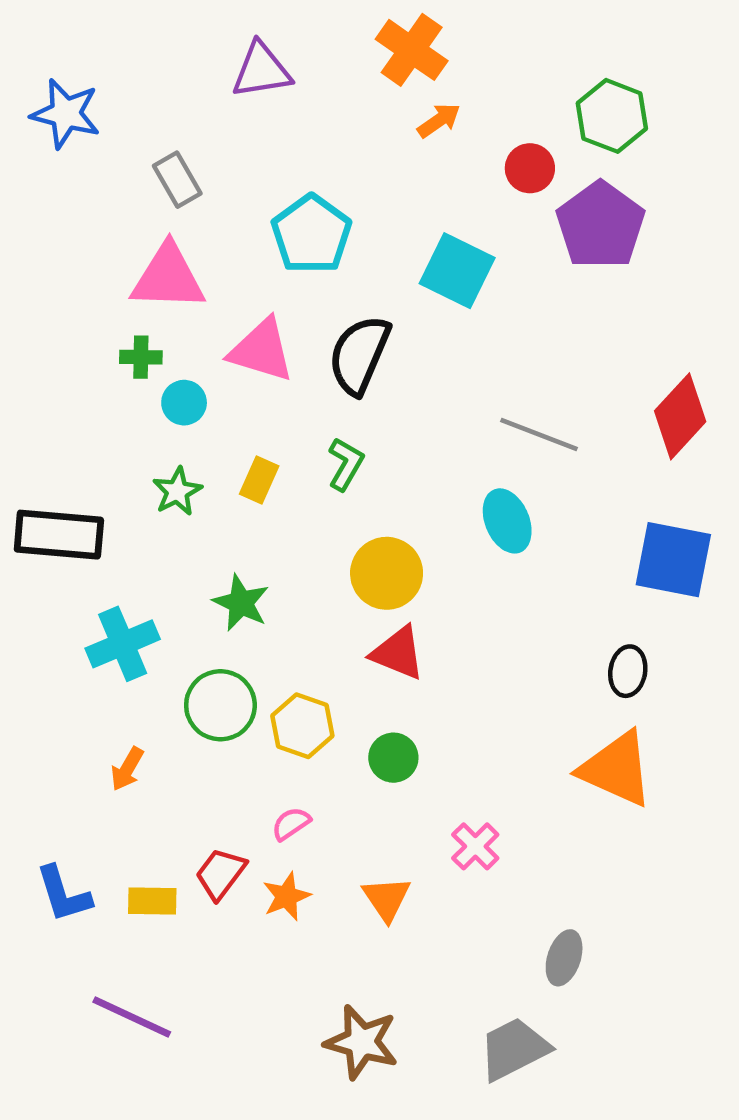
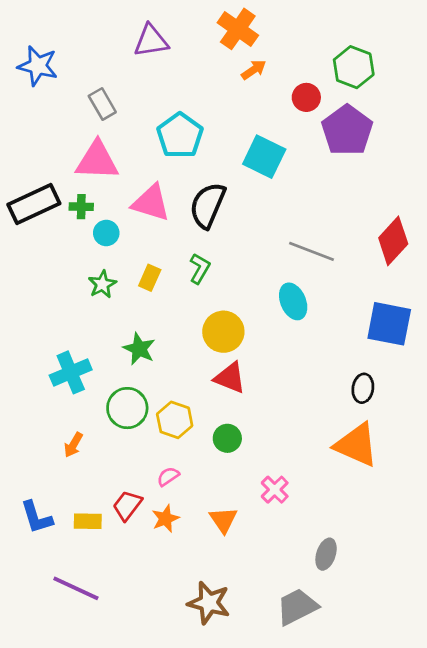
black rectangle: (59, 535) -> (34, 204), moved, turned -30

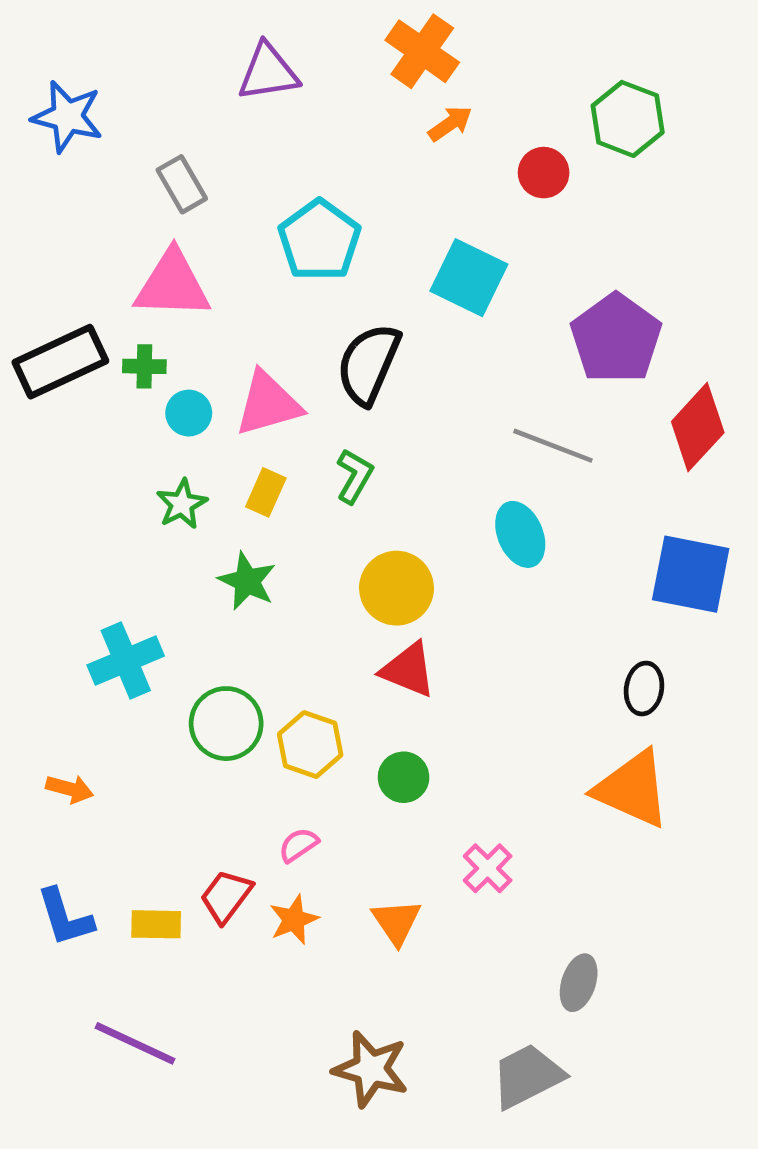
purple pentagon: (347, 130) -> (616, 338), moved
pink triangle: (151, 203) -> (268, 404), moved, turned -33
green star: (139, 349) -> (247, 581), moved
orange arrow: (73, 445) -> (70, 789), moved, turned -105

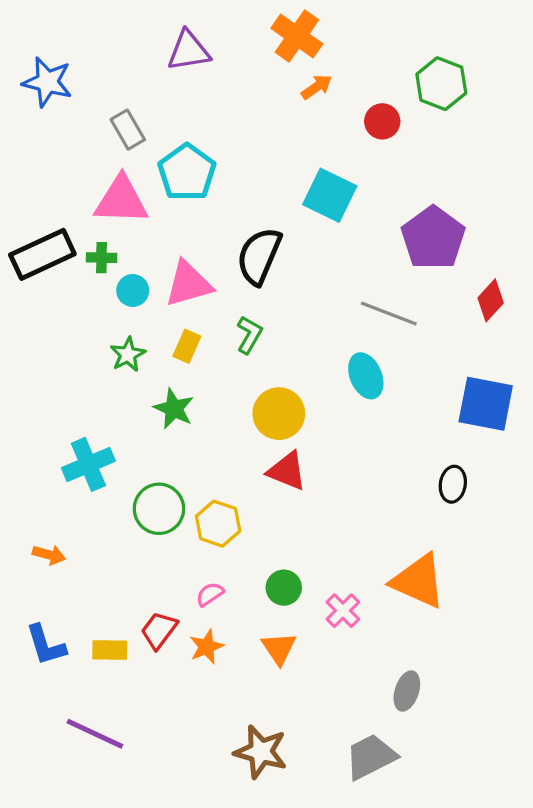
cyan pentagon: (319, 240) -> (187, 172), moved
red diamond: (698, 427) -> (491, 300), size x0.7
green circle: (404, 777) -> (284, 588), moved
orange triangle: (632, 789) -> (418, 581), moved

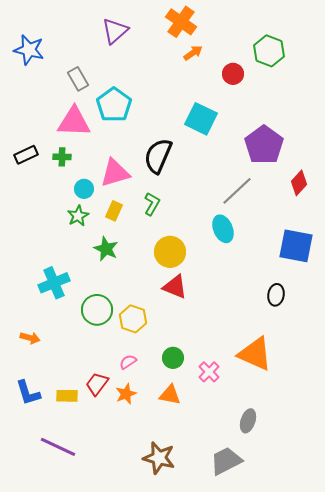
purple triangle: (189, 51) -> (115, 31), turned -32
black rectangle: (42, 254) -> (26, 155), size x0.6
cyan circle: (133, 290) -> (84, 189), moved
gray line: (389, 313) -> (237, 191), turned -64
orange triangle: (279, 648) -> (170, 395), turned -45

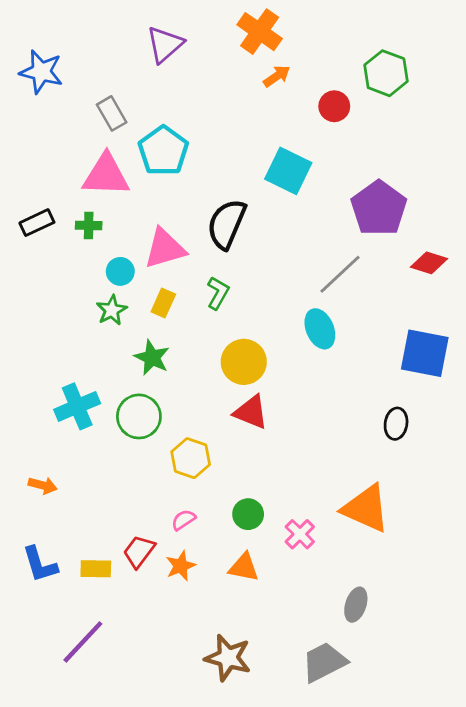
red diamond: (299, 183) -> (429, 263), turned 65
green circle: (97, 310) -> (139, 416), moved
purple line: (58, 447) -> (83, 642), turned -72

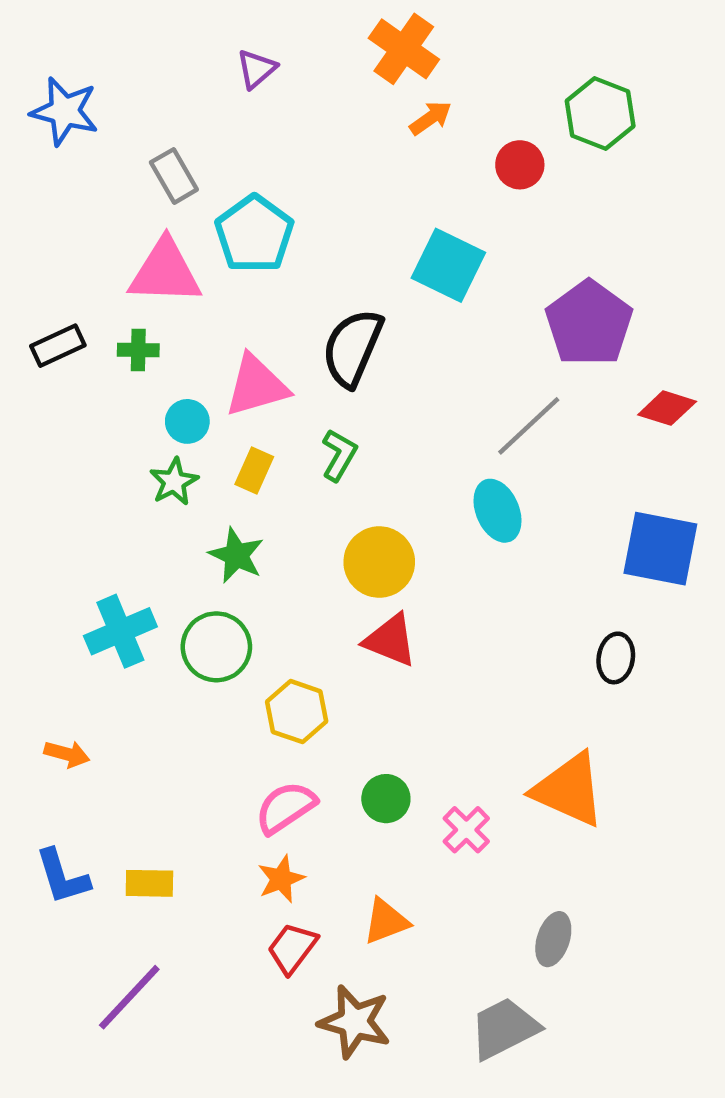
purple triangle: (165, 44) -> (257, 69), size x0.7
pink semicircle: (183, 520) -> (286, 807), size x1.6
red trapezoid: (139, 551) -> (292, 948), moved
orange triangle: (244, 567) -> (386, 921), moved, turned -32

